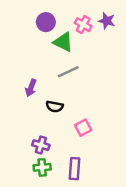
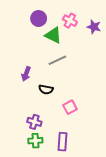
purple star: (107, 21) -> (94, 27), moved

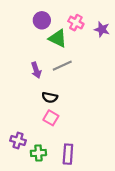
purple arrow: (26, 74) -> (36, 70), moved, turned -40
pink square: (70, 107) -> (51, 118), moved, turned -32
purple cross: (34, 122) -> (18, 140), moved

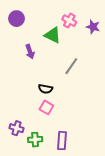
purple circle: (42, 20) -> (17, 19), moved
gray line: (62, 66) -> (71, 66), moved, turned -30
purple arrow: (36, 70) -> (30, 52), moved

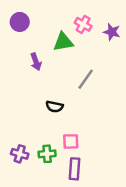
green triangle: (53, 35) -> (63, 42), turned -36
pink square: (46, 107) -> (71, 141), moved, turned -32
green cross: (35, 140) -> (47, 154), moved

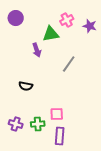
pink cross: (83, 24) -> (67, 20), turned 32
purple arrow: (36, 62) -> (37, 50), moved
black semicircle: (55, 107) -> (26, 86), moved

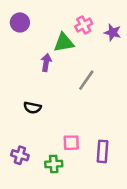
purple arrow: (37, 50) -> (46, 63), turned -152
green cross: (38, 124) -> (54, 164), moved
purple rectangle: (60, 136) -> (103, 151), moved

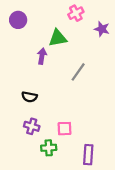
pink cross: (84, 25) -> (76, 13), moved
purple rectangle: (103, 151) -> (88, 155), moved
purple cross: (20, 155) -> (32, 126), moved

